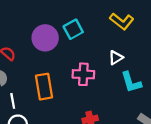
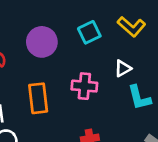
cyan square: (73, 29) -> (89, 32), moved

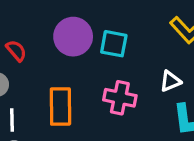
cyan square: (89, 32) -> (114, 44), moved, turned 30

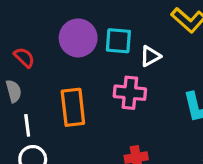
white triangle: (170, 81) -> (150, 56), moved

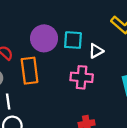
orange rectangle: (73, 107) -> (30, 71), moved

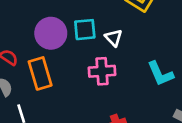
white triangle: (96, 51) -> (114, 38), turned -35

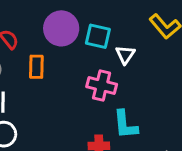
orange rectangle: (40, 73) -> (36, 67), size x0.7
cyan L-shape: (160, 74) -> (125, 125), moved

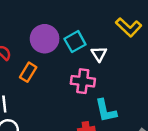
cyan square: (98, 36) -> (75, 42), turned -35
orange rectangle: (36, 67) -> (28, 72), turned 36

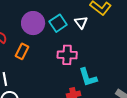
white triangle: (99, 54) -> (81, 22), moved

